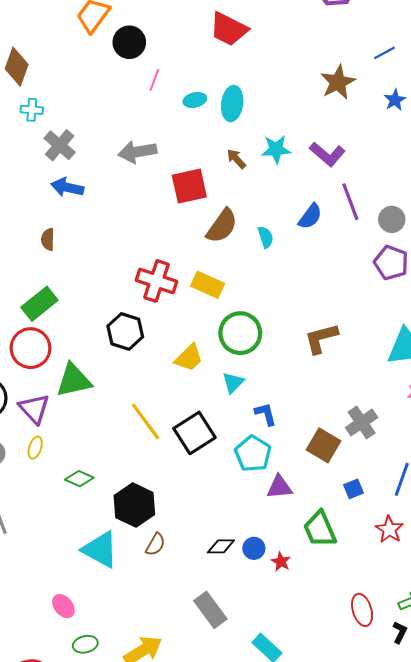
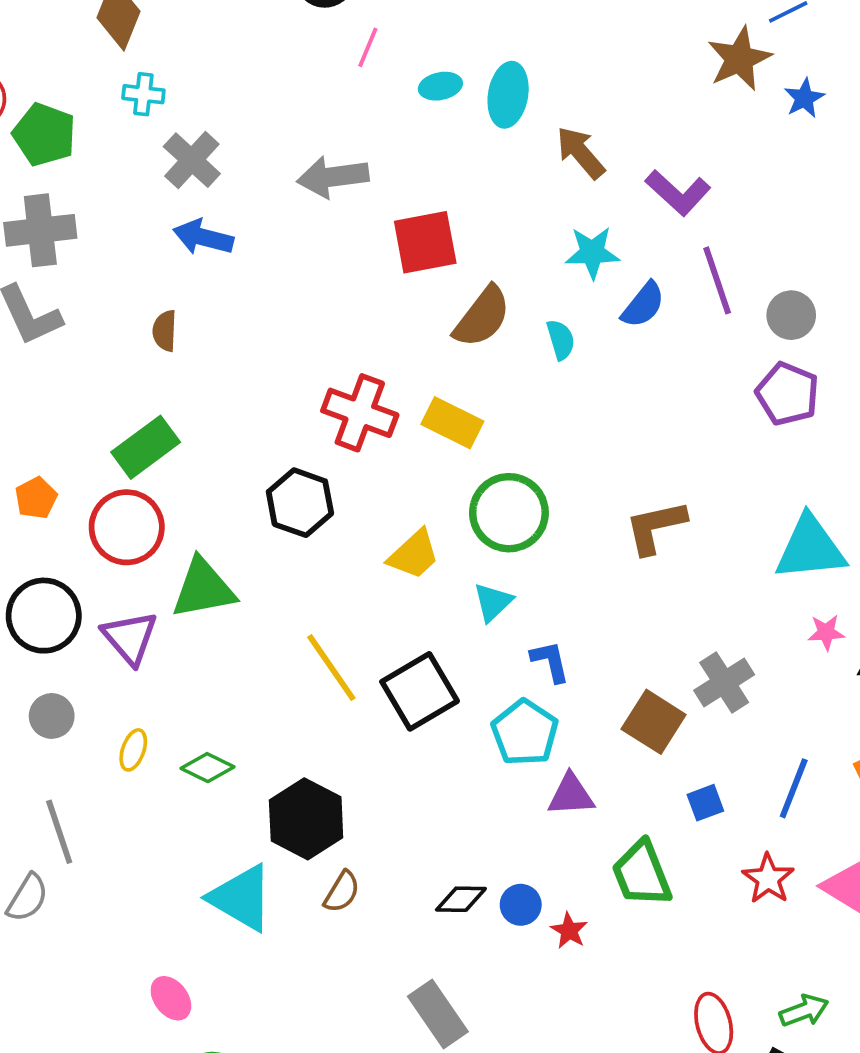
brown star: (338, 82) -> (739, 59), moved
cyan star: (276, 149) -> (592, 253), moved
brown arrow: (236, 159) -> (581, 153), moved, size x1.4
yellow ellipse: (35, 448) -> (133, 750), moved

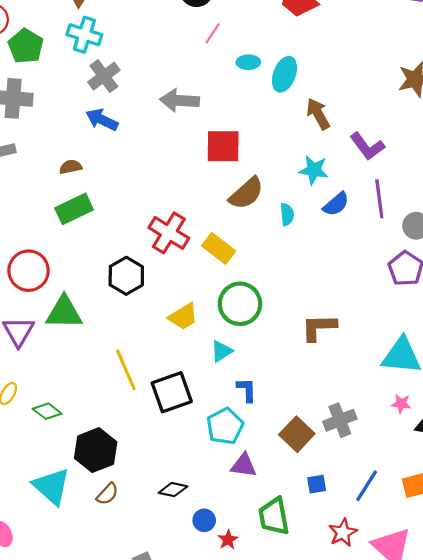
cyan cross: (143, 94) -> (84, 35), size x1.5
brown semicircle: (165, 331) -> (71, 167), turned 65
green rectangle: (146, 447) -> (74, 209), moved
black diamond: (461, 899) -> (173, 490), moved

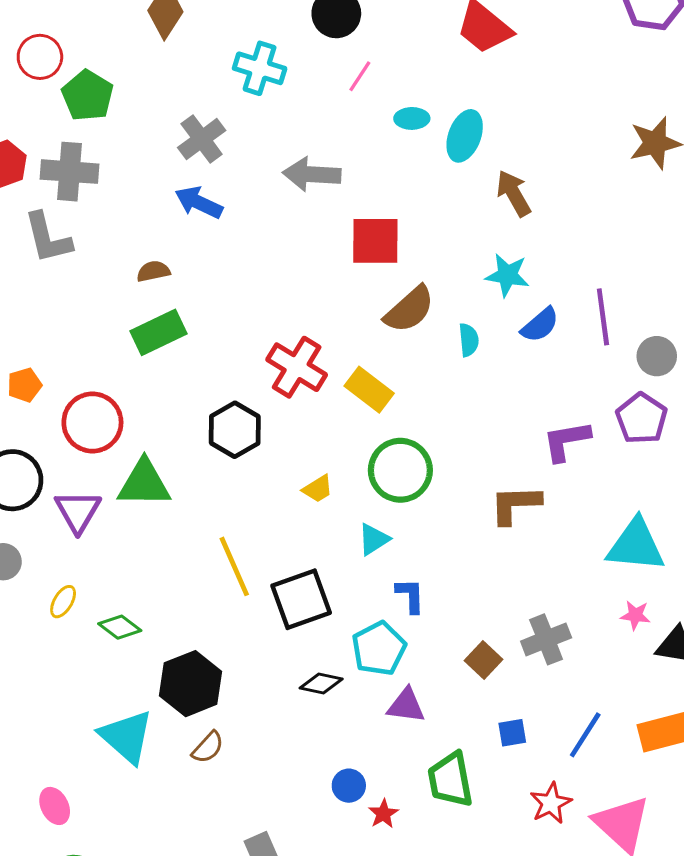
cyan cross: (84, 35) -> (260, 68), moved
purple L-shape: (367, 146) -> (566, 441), moved, turned 117
yellow trapezoid: (183, 317) -> (318, 489), size x0.7
brown square: (297, 434) -> (483, 660), size x0.7
black diamond: (173, 490) -> (321, 683), moved

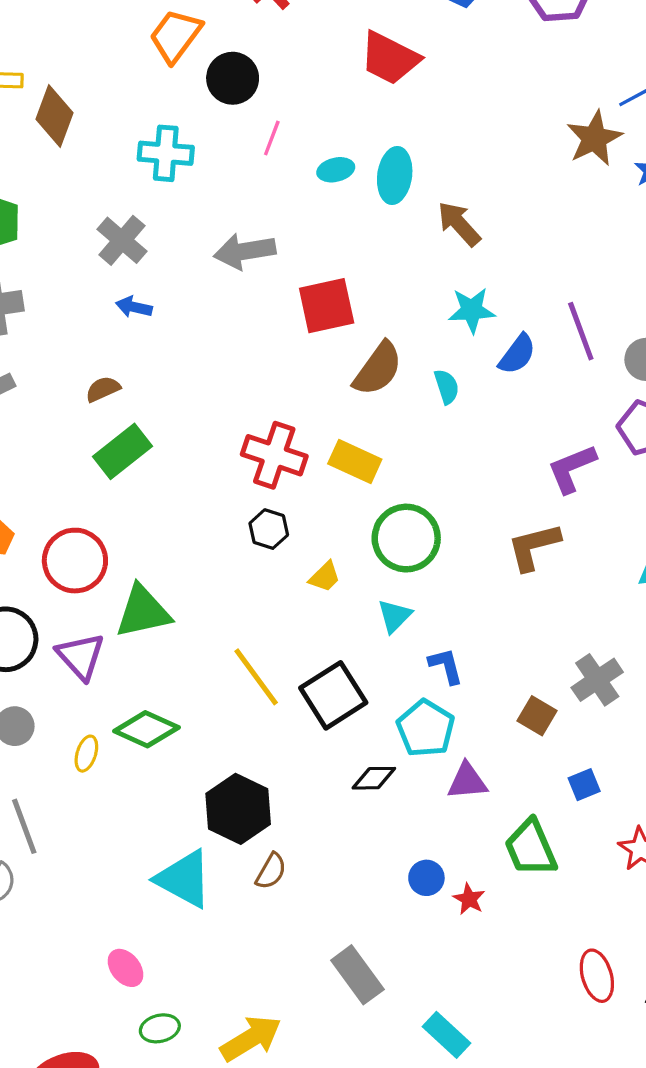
blue arrow: (199, 202) -> (134, 307), size x0.7
black hexagon: (235, 430) -> (269, 529), moved, size x0.7
green diamond: (120, 627) -> (146, 729), moved, size x1.4

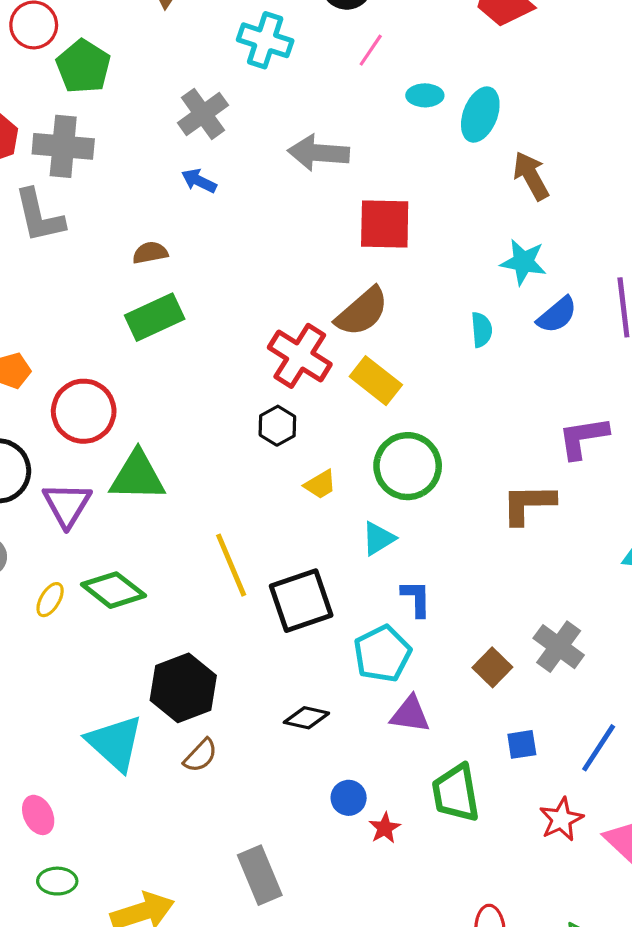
brown semicircle: (378, 369) -> (362, 312), moved
gray cross: (597, 680) -> (559, 647), turned -33
black diamond: (374, 778) -> (306, 718), moved

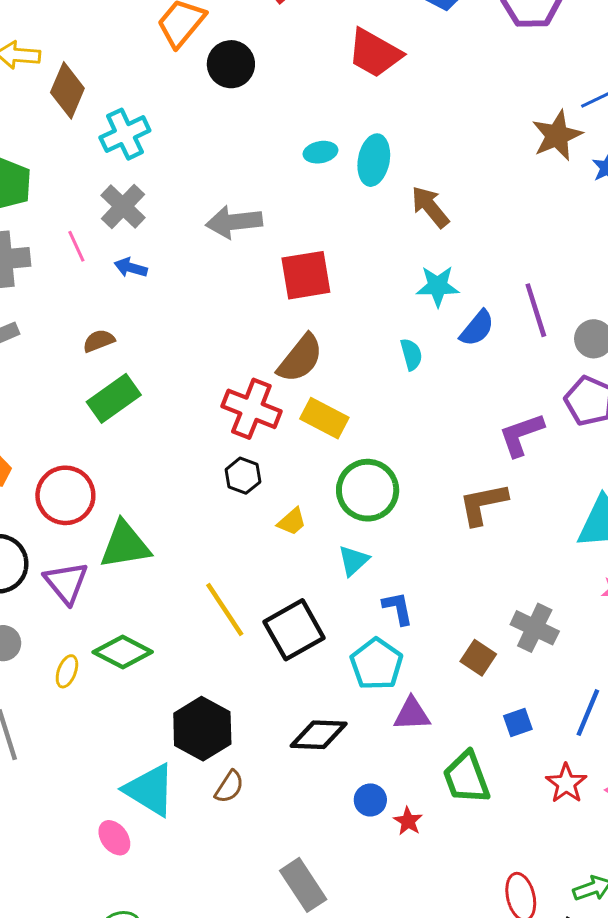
cyan cross: (265, 40) -> (125, 134), moved, turned -33
pink line: (371, 50) -> (76, 246), moved, turned -48
black diamond: (306, 718) -> (319, 735), size x1.4
pink ellipse: (38, 815) -> (114, 838), moved

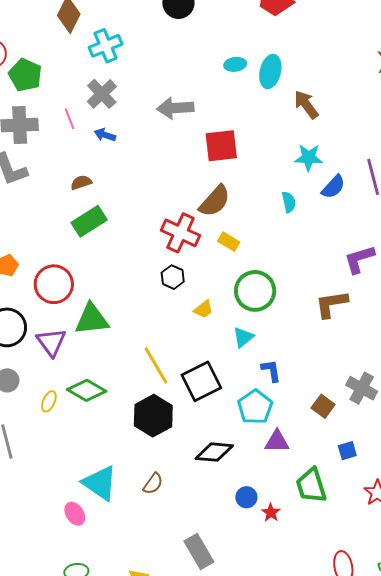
yellow rectangle: (324, 418) -> (229, 242), size x0.7
black hexagon: (202, 729) -> (153, 416), moved

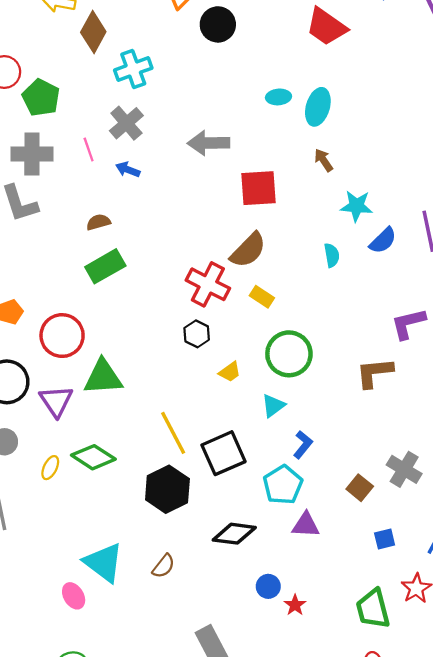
brown arrow: (306, 105) -> (324, 160), moved, size x0.7
blue L-shape: (271, 371) -> (303, 445), turned 45
green trapezoid: (311, 486) -> (373, 609), moved

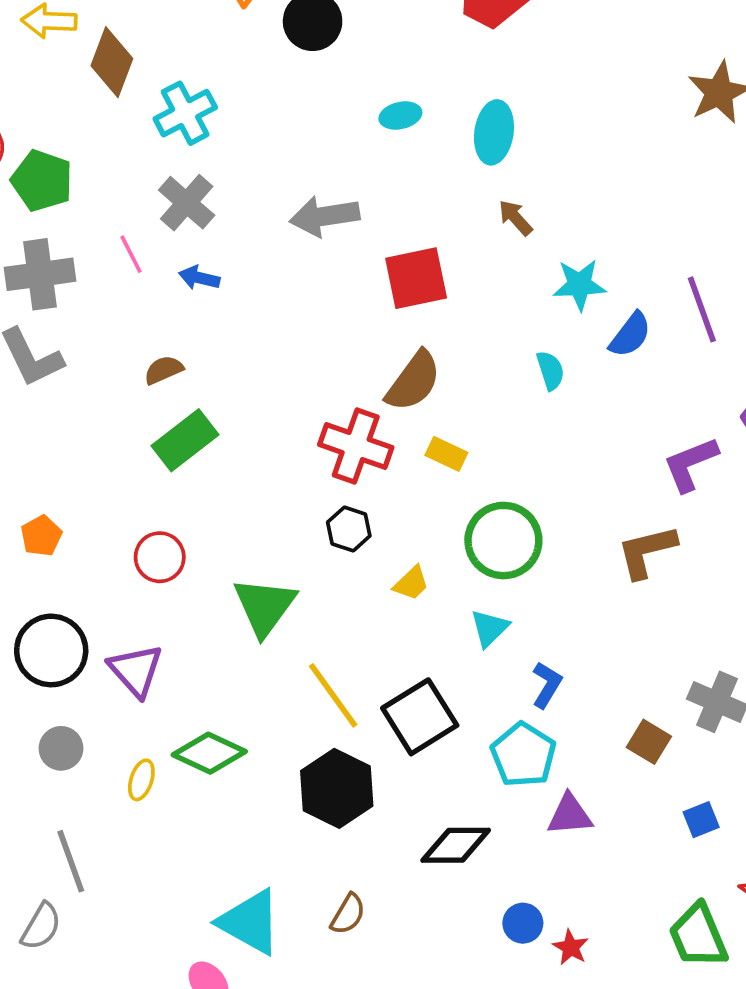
cyan ellipse: (279, 97) -> (400, 116), moved
red circle: (62, 336) -> (160, 557), moved, size x0.7
green triangle: (103, 377) -> (265, 606), moved, turned -42

